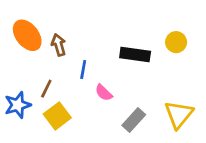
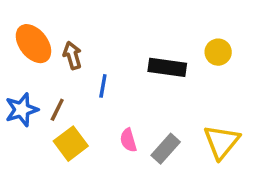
pink semicircle: (104, 93) -> (128, 140), moved, turned 30
blue star: (18, 105) -> (22, 110), moved

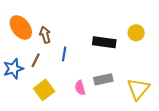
brown line: (57, 110) -> (36, 60), moved
gray rectangle: (166, 149) -> (103, 79), moved, turned 36

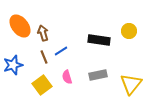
blue line: (64, 54) -> (61, 51), turned 48
brown line: (36, 60) -> (44, 57), moved, turned -48
pink semicircle: (80, 88) -> (67, 77), moved

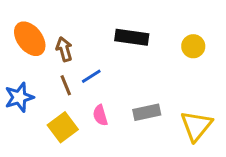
black rectangle: (99, 40) -> (132, 37), moved

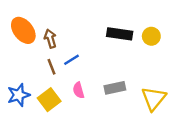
black rectangle: (132, 37) -> (120, 34), moved
blue star: (19, 97) -> (19, 95), moved

